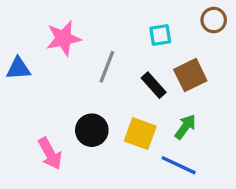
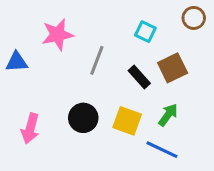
cyan square: (160, 35) -> (145, 32), turned 35
pink arrow: (50, 154) -> (30, 128), moved, turned 44

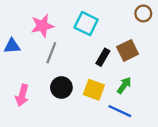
cyan square: (145, 32) -> (86, 24), moved, size x1.5
gray line: (97, 60) -> (51, 53), moved
black rectangle: (139, 77) -> (103, 57), turned 72

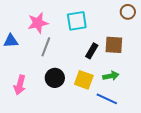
cyan square: (86, 24) -> (77, 21), turned -35
brown square: (128, 50) -> (114, 45), turned 30
green arrow: (124, 85) -> (111, 76), turned 42

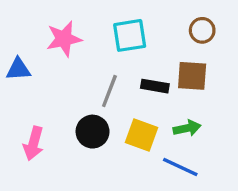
brown circle: (128, 12) -> (202, 30), moved
gray line: (46, 47) -> (109, 91), moved
black rectangle: (92, 51) -> (155, 86), turned 70

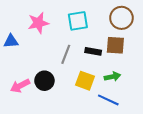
brown circle: (202, 30) -> (121, 18), size x1.5
black circle: (93, 132) -> (44, 81), moved
pink arrow: (34, 143) -> (20, 86), turned 48

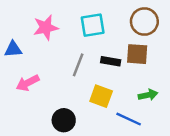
green arrow: (112, 77) -> (148, 95), moved
black circle: (44, 81) -> (64, 120), moved
pink arrow: (20, 86) -> (28, 83), moved

